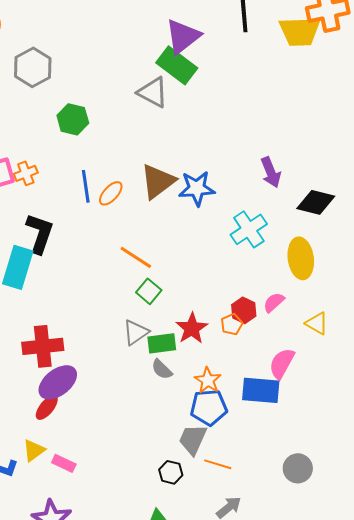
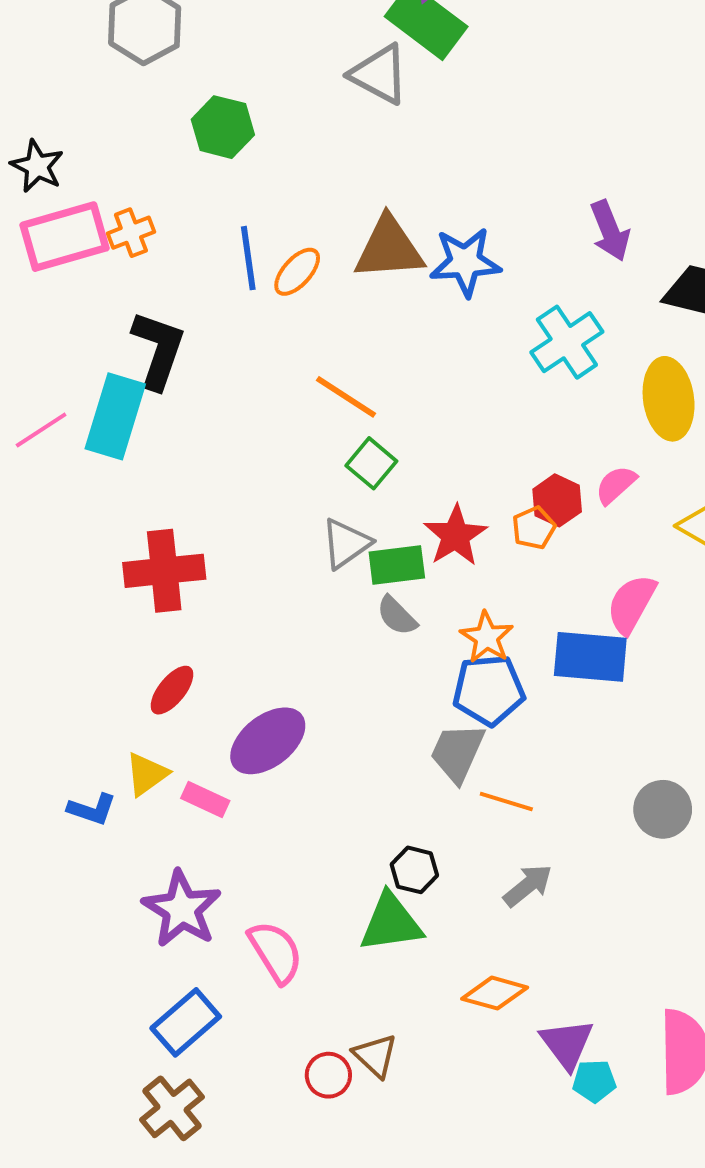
brown triangle: (158, 181) -> (389, 248), turned 33
purple ellipse: (58, 382) -> (268, 741), moved
black hexagon: (171, 472) -> (414, 870), moved

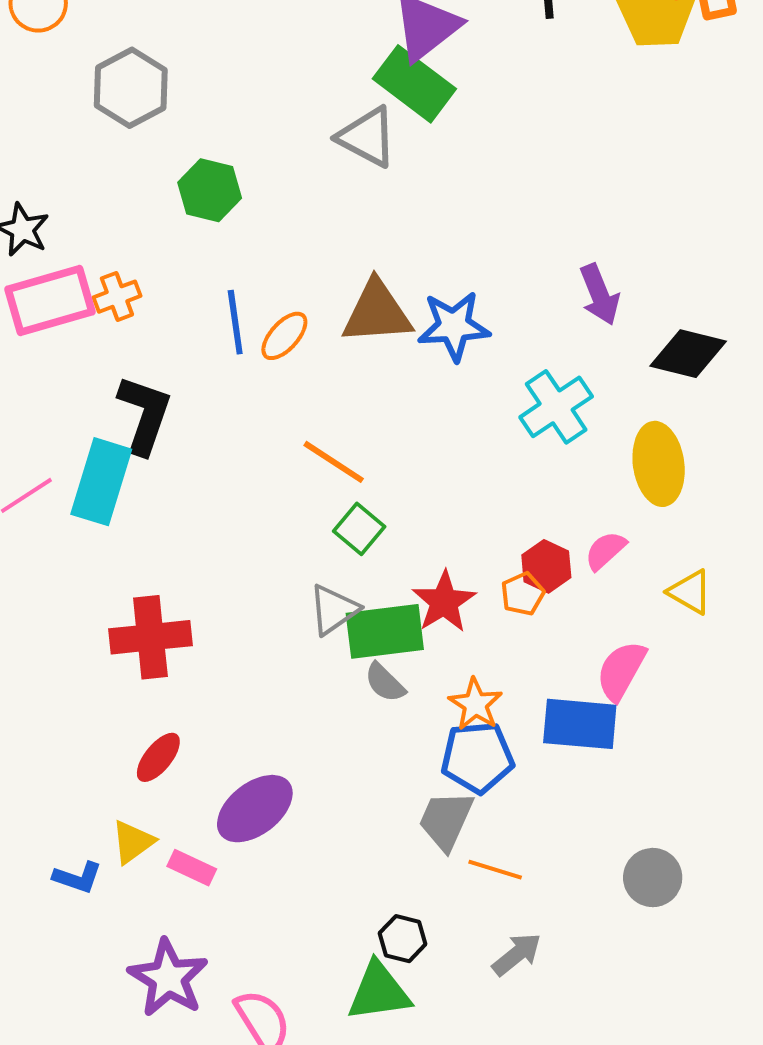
green rectangle: (397, 565) -> (385, 631), size x1.4

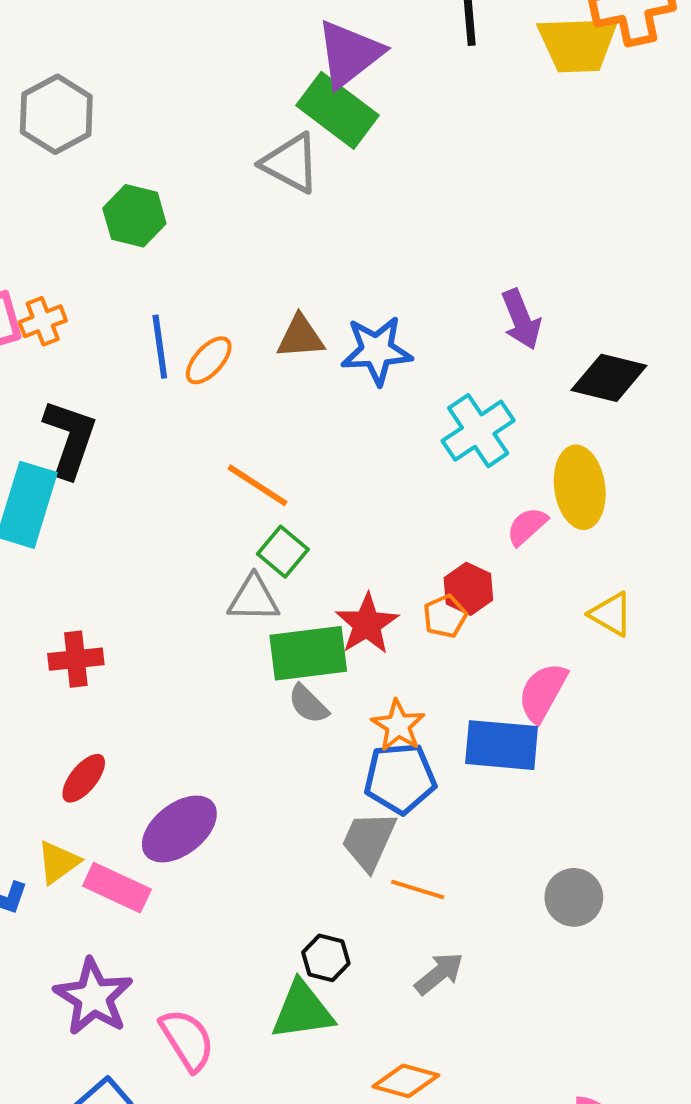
brown triangle: (377, 312) -> (300, 337), size x0.7
pink semicircle: (605, 551) -> (527, 526), moved
gray triangle: (334, 610) -> (254, 599), moved, turned 36
red cross: (150, 637) -> (76, 659), size x0.7
pink rectangle: (192, 868) -> (117, 888), size x1.4

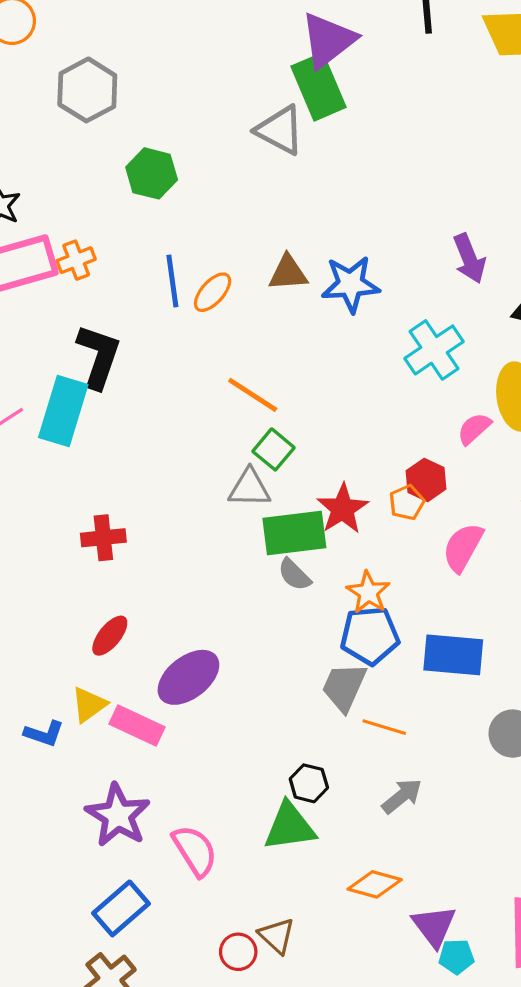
green rectangle: (338, 110) -> (318, 87), turned 30
pink semicircle: (543, 692) -> (463, 547), moved
blue rectangle: (502, 745) -> (453, 655), moved

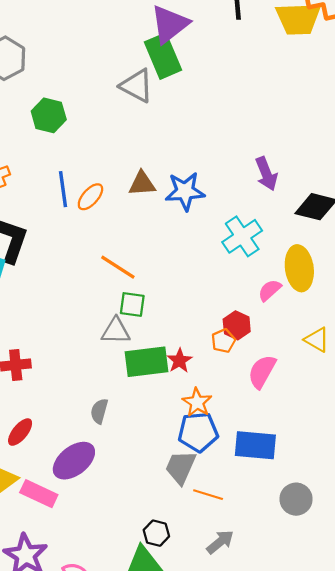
green square: (274, 449) -> (132, 305), turned -32
red star: (343, 509) -> (179, 361), moved, size x0.7
gray semicircle: (294, 575) -> (99, 411), moved, turned 60

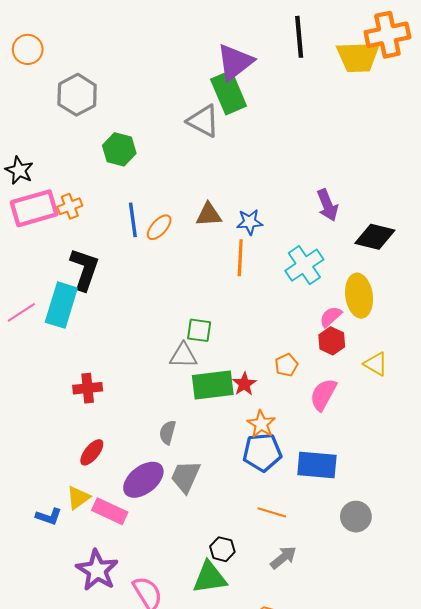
blue star: (185, 191) -> (250, 222), size x0.7
orange line: (118, 267) -> (240, 258), moved, turned 60
red hexagon: (237, 325) -> (332, 341), moved
gray trapezoid: (181, 467) -> (185, 477), moved

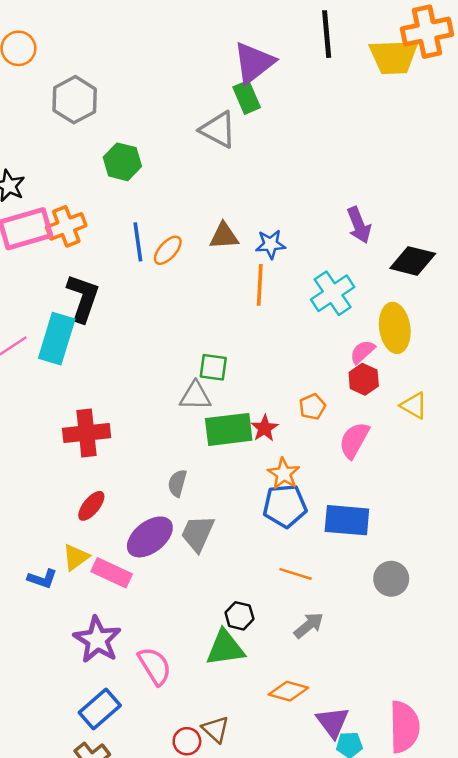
green rectangle: (229, 93) -> (247, 97), size x0.7
orange cross: (70, 206) -> (66, 226), size x1.4
red cross: (88, 388) -> (87, 433), size x1.4

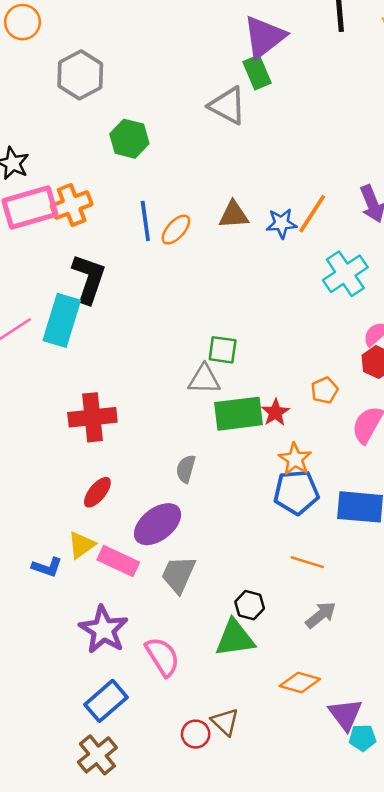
orange line: (260, 285) -> (312, 214), moved, turned 30
gray trapezoid: (198, 533) -> (178, 574), moved

